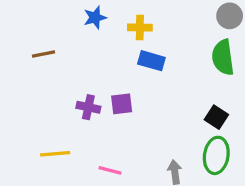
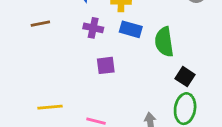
green semicircle: (223, 57) -> (164, 42), moved
purple cross: (88, 107) -> (93, 28), moved

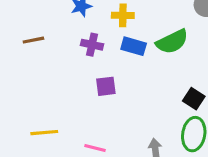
green semicircle: (164, 42) -> (172, 42), moved, turned -108

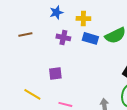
purple square: (106, 86) -> (55, 73), moved
yellow line: (44, 133) -> (32, 94), turned 36

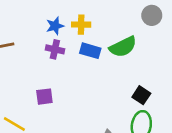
blue star: (56, 12) -> (55, 26), moved

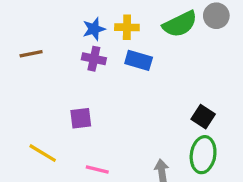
green semicircle: (123, 47) -> (180, 24), moved

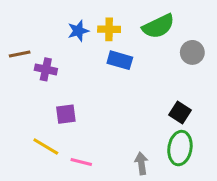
gray circle: (216, 16) -> (192, 52), moved
purple cross: (94, 59) -> (46, 69), moved
yellow line: (43, 153) -> (46, 146), moved

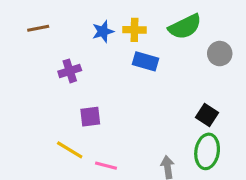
brown line: (20, 54) -> (38, 28), moved
purple cross: (46, 69) -> (70, 71), turned -30

